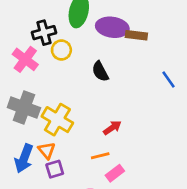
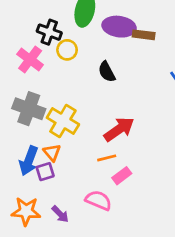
black cross: (44, 33) -> (49, 32), turned 35
red arrow: (112, 128) -> (119, 129), size x1.6
purple square: (55, 169) -> (45, 172), moved

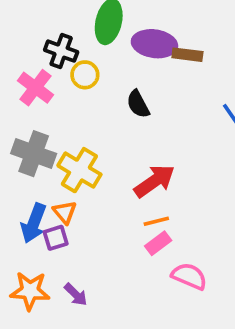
orange line: (107, 158) -> (156, 221), moved
pink semicircle: (98, 200) -> (189, 276), moved

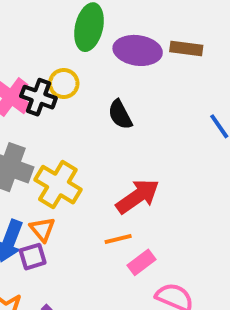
black cross: (61, 51) -> (38, 97), moved
brown rectangle: (187, 55) -> (186, 49), moved
orange line: (156, 221) -> (118, 239), moved

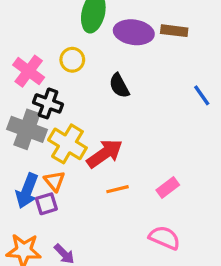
black cross: (38, 97) -> (48, 103), moved
red arrow: (138, 196) -> (105, 154), moved
pink rectangle: (141, 262) -> (168, 188), moved

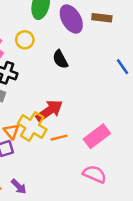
purple ellipse: (134, 32) -> (71, 19), turned 52
yellow cross: (67, 144) -> (32, 127), moved
pink rectangle: (168, 188) -> (97, 136), size x1.5

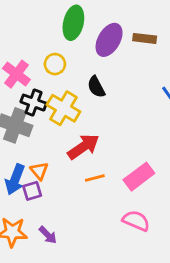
purple ellipse: (71, 19) -> (109, 40), turned 60
yellow cross: (32, 127) -> (63, 108), moved

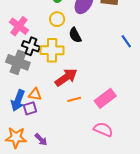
yellow circle: (55, 64) -> (57, 19), moved
yellow cross: (63, 108) -> (52, 50), turned -30
orange triangle: (39, 171) -> (35, 94), turned -40

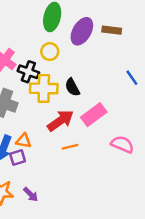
black semicircle: (75, 35) -> (72, 87), moved
black cross: (31, 46) -> (28, 72), moved
pink rectangle: (105, 98) -> (94, 115), moved
pink semicircle: (103, 129) -> (122, 144), moved

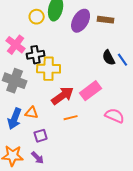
yellow circle: (50, 52) -> (37, 17), moved
black cross: (28, 72) -> (36, 55), turned -30
black semicircle: (72, 87) -> (109, 58), moved
purple square: (18, 157) -> (41, 136), moved

